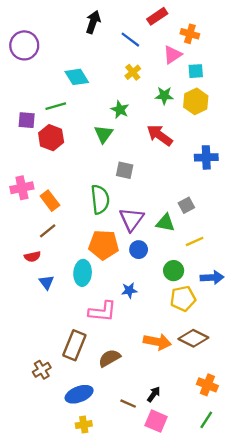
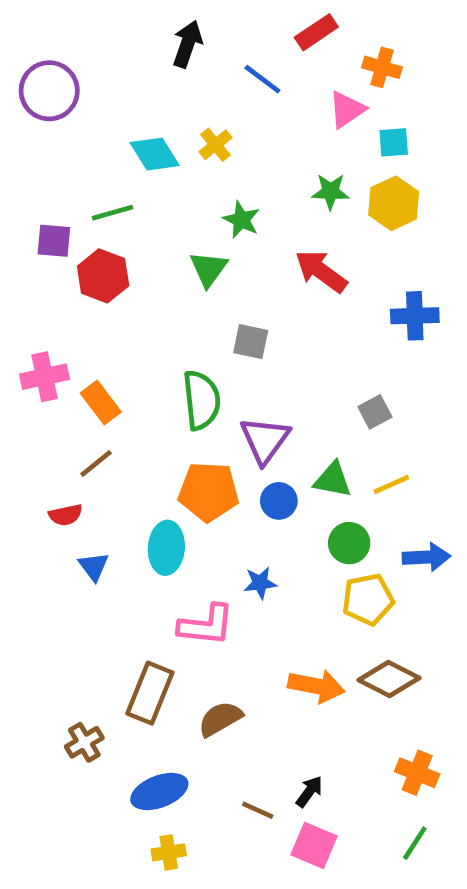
yellow cross: (133, 72) -> (216, 145), moved
green triangle: (165, 223) -> (333, 480), moved

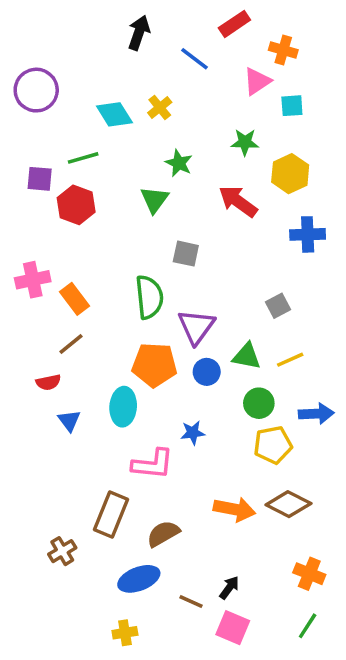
purple circle: (49, 91) -> (36, 90), moved
yellow hexagon: (394, 203) -> (290, 174), moved
blue ellipse: (159, 792) -> (139, 579), moved

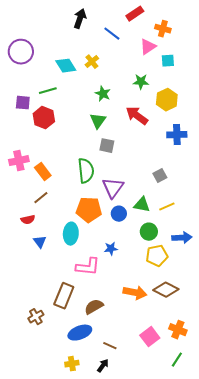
green triangle: (154, 200) -> (98, 121), moved
black arrow: (229, 588) -> (103, 366), moved
pink square: (233, 628) -> (150, 337), moved, turned 30

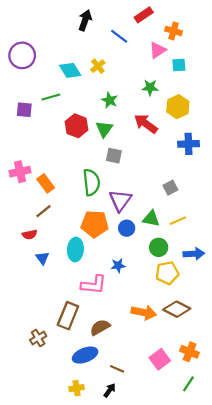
red hexagon: (44, 118) -> (77, 126), moved

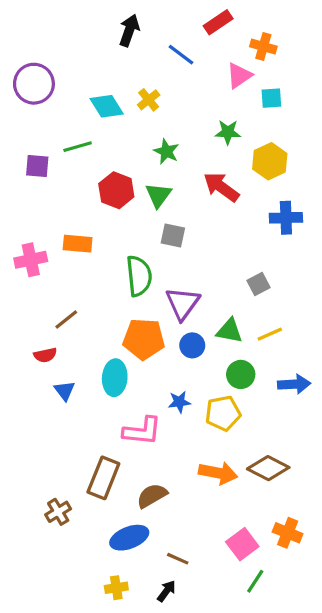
orange rectangle: (46, 183) -> (78, 244), moved, turned -48
yellow pentagon: (167, 273) -> (223, 413), moved
green line: (188, 384) -> (255, 581), moved

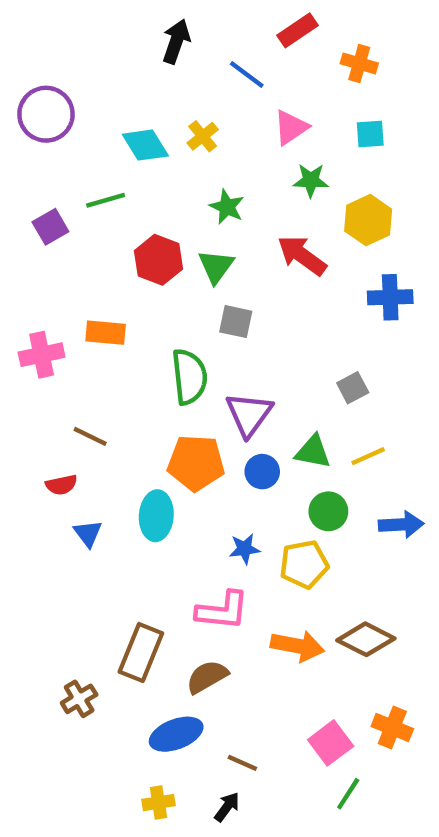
pink triangle: (239, 76) -> (291, 127), moved
purple square: (37, 166) -> (50, 227), turned -35
brown line: (66, 320) -> (90, 436), turned 65
pink L-shape: (142, 431) -> (222, 611), moved

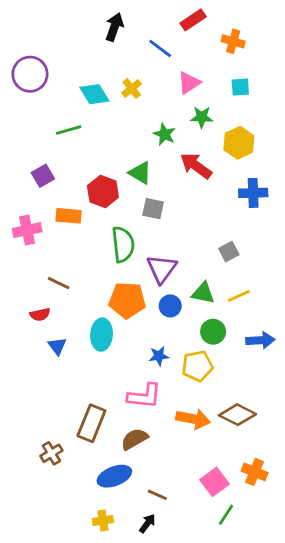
green star: (227, 207) -> (164, 134), moved
purple square: (50, 227) -> (43, 176), moved
red hexagon: (158, 260) -> (103, 191), moved
green triangle: (216, 266) -> (140, 173), turned -35

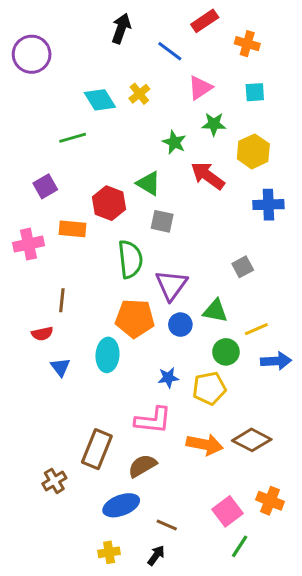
purple circle: (30, 74) -> (32, 54), moved
brown line: (59, 283) -> (62, 300), turned 70
yellow line: (239, 296) -> (256, 329), moved

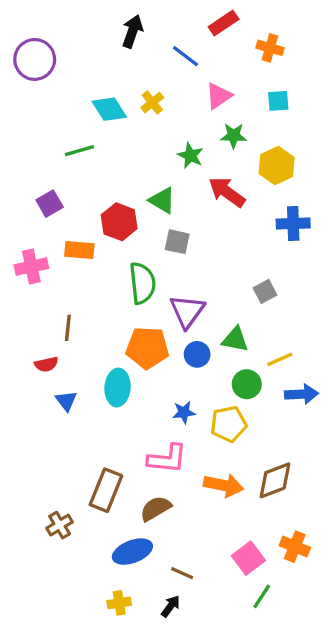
brown diamond: (252, 440) -> (275, 480), turned -48

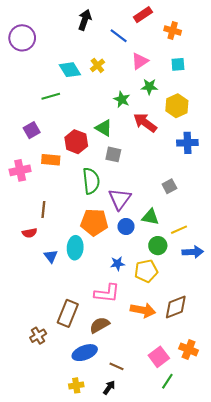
blue triangle: (66, 401) -> (51, 256), moved

